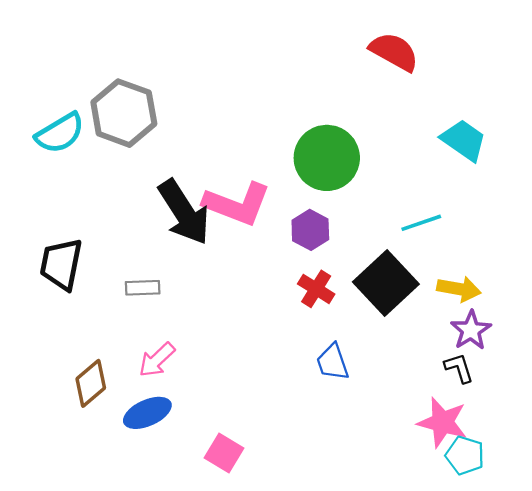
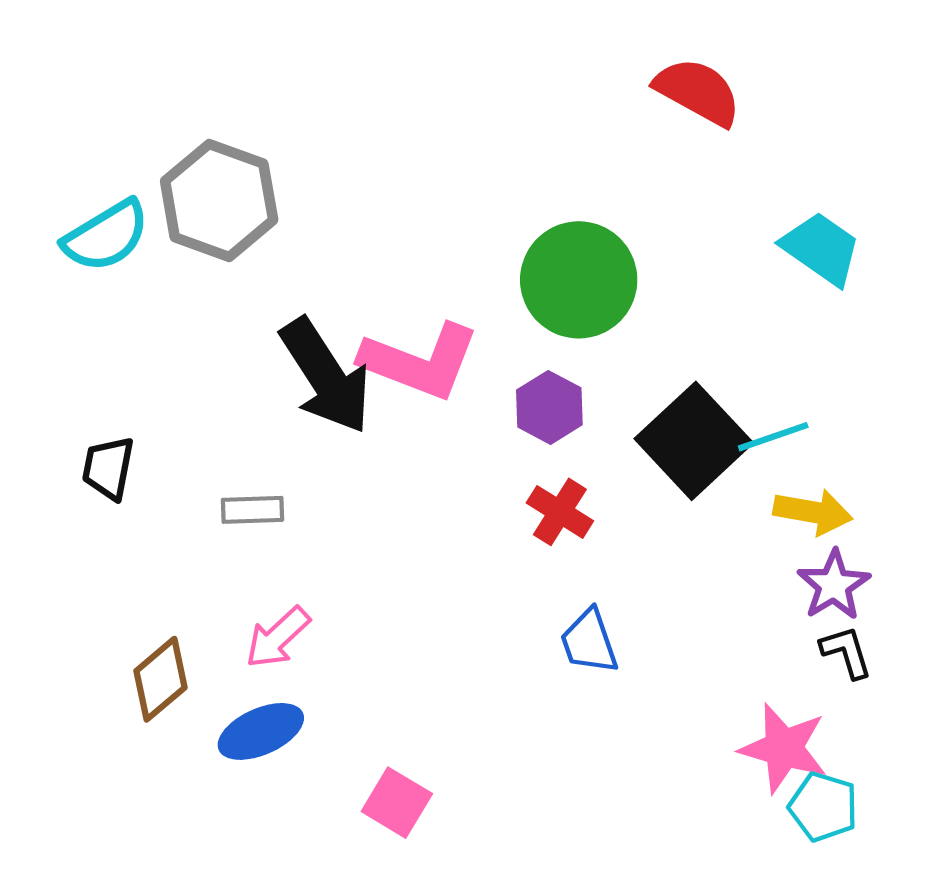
cyan line: (421, 223) -> (773, 437), moved
black trapezoid: (61, 264) -> (108, 468), size x0.7
black square: (386, 283) -> (694, 441), moved
black L-shape: (459, 368) -> (846, 652), moved

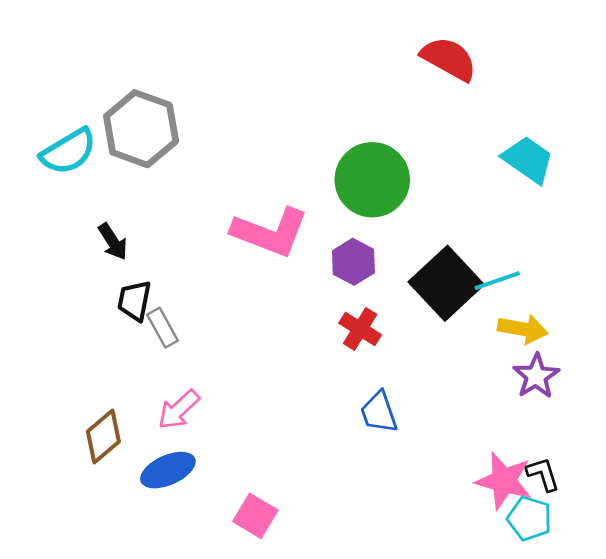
black arrow: (326, 376) -> (113, 242), moved, size x0.5
black trapezoid: (108, 468) -> (134, 301), moved
gray rectangle: (253, 510) -> (163, 328), turned 63
black L-shape: (846, 652) -> (543, 474), moved

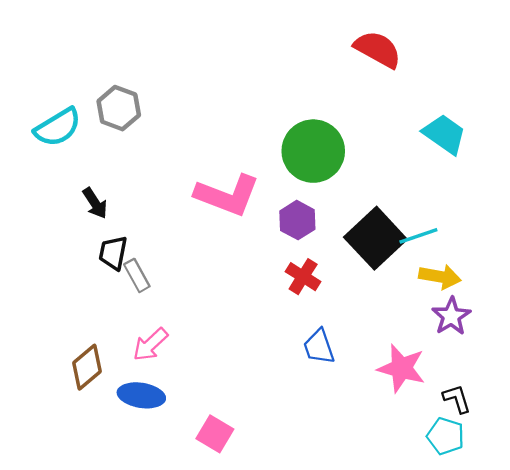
gray hexagon: (141, 129) -> (119, 108), size x0.7
blue ellipse: (168, 470) -> (141, 395), turned 33
pink star: (504, 481) -> (401, 368), moved

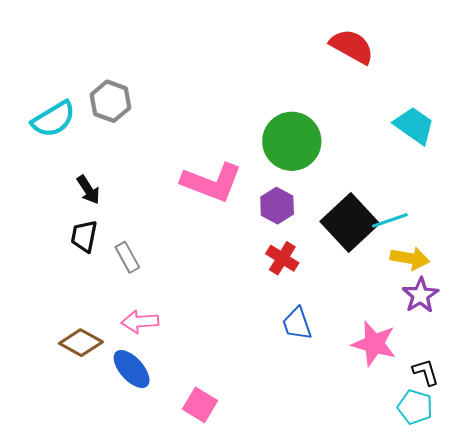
black trapezoid: (113, 253) -> (84, 236), moved
pink arrow: (150, 344) -> (140, 322), turned 39
brown diamond: (87, 367) -> (81, 343), turned 69
blue ellipse: (141, 395) -> (132, 369), turned 39

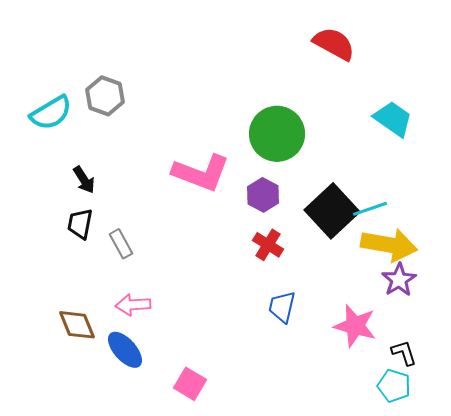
yellow arrow: (410, 258) -> (389, 245), size x1.5
blue trapezoid: (297, 324) -> (282, 307), turned 32
brown diamond: (81, 343) -> (77, 325), turned 39

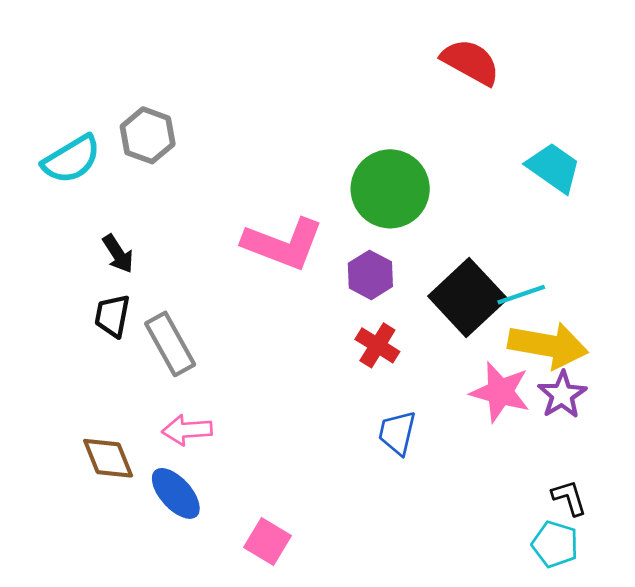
gray rectangle: (121, 244) -> (170, 344), size x1.5
pink star: (355, 326) -> (500, 392), moved

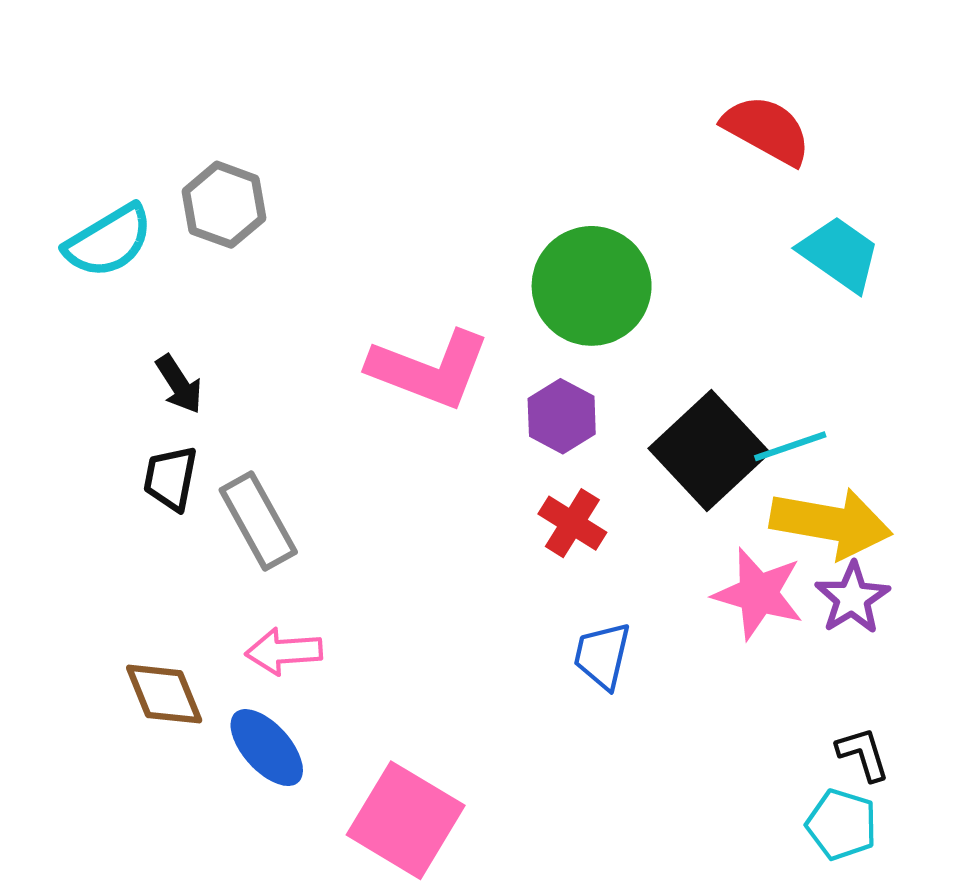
red semicircle: (470, 62) -> (767, 130), moved
pink square: (267, 541) -> (406, 820), size x1.6

